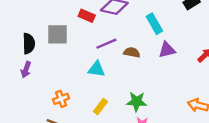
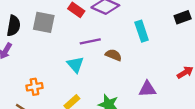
purple triangle: (167, 50) -> (147, 89), moved
cyan triangle: (97, 69) -> (75, 65), turned 30

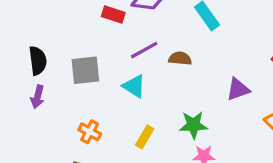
gray square: (44, 22) -> (85, 70), moved
orange cross: (34, 87) -> (90, 132), turned -35

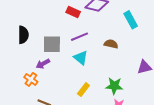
purple line: (144, 50) -> (80, 37), moved
purple arrow: (38, 97) -> (43, 64), moved, turned 40
orange cross: (90, 132) -> (31, 79), moved

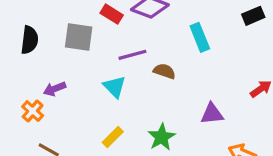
purple line: (80, 37) -> (132, 55), moved
gray square: (52, 44) -> (79, 37), moved
green star: (114, 86) -> (162, 137), turned 30

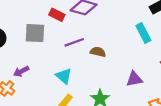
cyan rectangle: (200, 37) -> (143, 33), moved
cyan triangle: (115, 87) -> (64, 76), moved

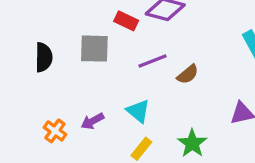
brown semicircle: (98, 52) -> (188, 74), turned 128
purple arrow: (21, 71) -> (92, 121), moved

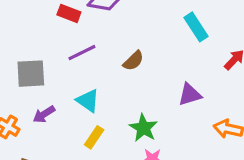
gray square: (94, 49) -> (31, 74), moved
purple line: (153, 61) -> (82, 53), moved

